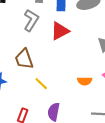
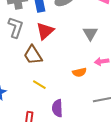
brown trapezoid: (24, 59) -> (33, 55), moved

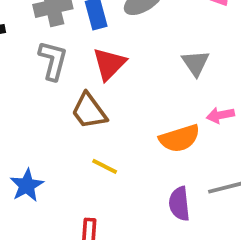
orange semicircle: (79, 72) -> (179, 138), size x1.5
purple semicircle: (57, 108) -> (179, 204), moved

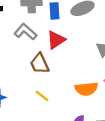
gray L-shape: (53, 60) -> (25, 32), turned -75

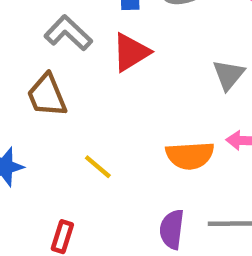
brown trapezoid: (40, 64) -> (47, 95), moved

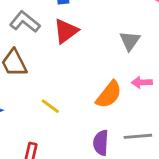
orange semicircle: (190, 156) -> (109, 95), turned -44

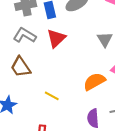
orange semicircle: (109, 95) -> (94, 81), turned -150

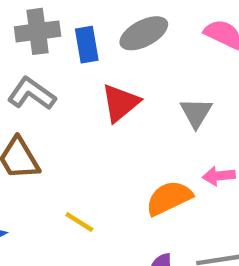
red triangle: (56, 38) -> (120, 103), moved

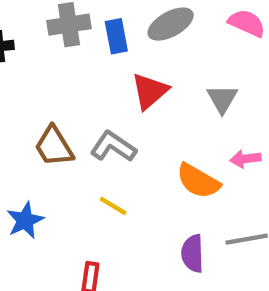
gray L-shape: (32, 94) -> (113, 147), moved
orange semicircle: (169, 198) -> (198, 181), turned -123

